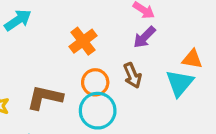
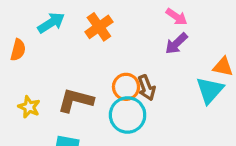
orange cross: (83, 41) -> (99, 27), moved
brown arrow: (132, 75) -> (147, 88), moved

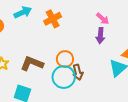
purple arrow: (176, 44) -> (100, 36), turned -49
brown arrow: (147, 88) -> (78, 72), moved

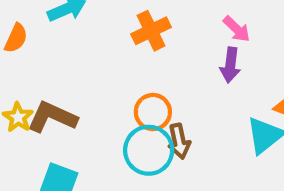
orange cross: (53, 19) -> (151, 31), moved
brown L-shape: (32, 64) -> (52, 117), moved

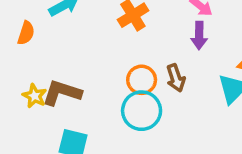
brown arrow: (179, 141) -> (176, 78), moved

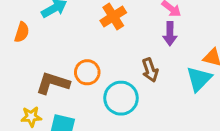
orange circle: (142, 80) -> (87, 72), moved
yellow star: (35, 96) -> (31, 117), moved, turned -30

